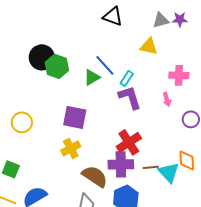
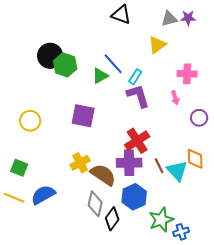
yellow triangle: (149, 46) -> (157, 45), turned -48
yellow cross: (71, 148) -> (80, 163), moved
brown line: (151, 167) -> (159, 166), turned 70

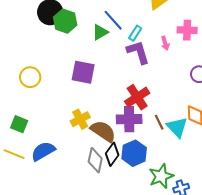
pink arrow: (175, 98) -> (165, 43), moved
black diamond: (112, 219) -> (112, 154), moved

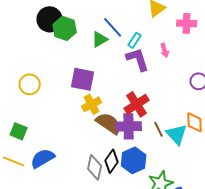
pink cross: (187, 30) -> (187, 23), moved
yellow cross: (80, 119) -> (92, 104), moved
brown semicircle: (103, 131) -> (109, 123), moved

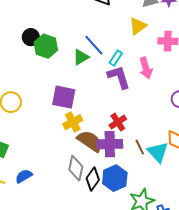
black circle: (50, 19) -> (31, 37), size x0.7
pink arrow: (165, 50) -> (146, 68), size x1.5
red cross: (137, 104) -> (118, 122), size x0.7
blue semicircle: (43, 158) -> (24, 176), size x0.7
gray diamond: (95, 167) -> (76, 168), moved

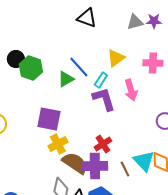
yellow triangle: (138, 26) -> (116, 58), moved
cyan triangle: (158, 152) -> (144, 161), moved

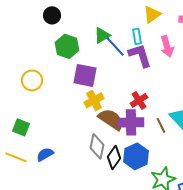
blue line: (79, 67) -> (115, 46), moved
green hexagon: (31, 68) -> (67, 46), moved
cyan rectangle: (101, 80) -> (137, 36), turned -42

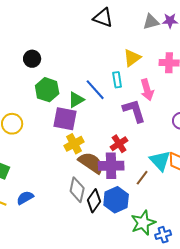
green triangle: (102, 35) -> (76, 100), moved
purple L-shape: (140, 55) -> (134, 111), moved
brown line: (161, 125) -> (142, 178), moved, turned 63

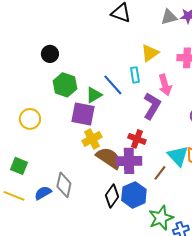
purple L-shape: (134, 111) -> (152, 106), turned 48
red cross: (119, 144) -> (137, 139), turned -36
gray diamond: (77, 190) -> (64, 185), moved

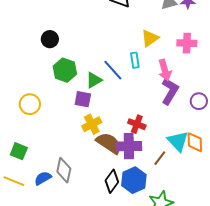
purple L-shape: (152, 106) -> (170, 91), moved
purple square: (83, 114) -> (83, 99), size x0.7

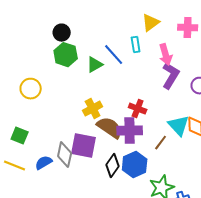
black circle: (50, 39) -> (62, 33), moved
purple square: (83, 99) -> (84, 146), moved, size x1.5

